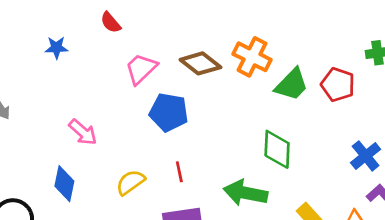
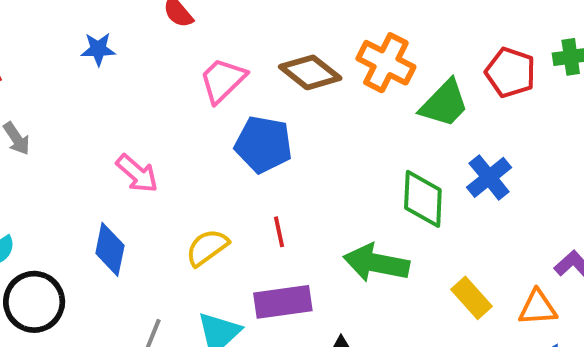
red pentagon: (338, 85) -> (510, 72), moved
blue cross: (366, 156) -> (489, 177), moved

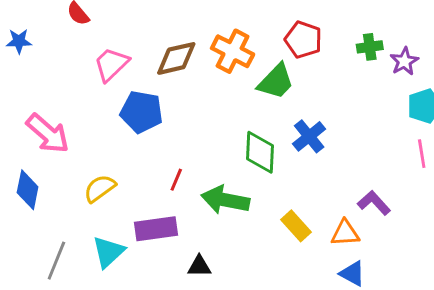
brown diamond: (310, 72) -> (176, 58), turned -51
red pentagon: (510, 72) -> (303, 40), moved
pink arrow: (137, 174) -> (48, 133), size x1.4
red line: (279, 232) -> (176, 180), moved, turned 35

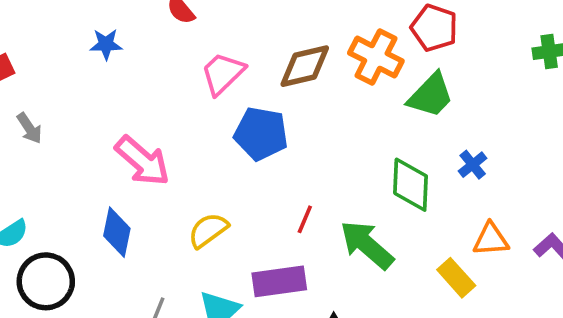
red pentagon: (303, 40) -> (434, 28), moved
blue cross: (309, 136) -> (473, 165), size x0.7
green arrow: (225, 200) -> (367, 245), turned 30
orange triangle: (345, 233) -> (491, 239), moved

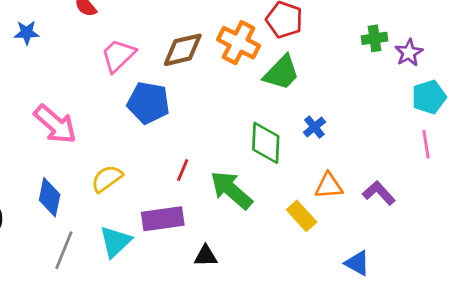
blue diamond: (117, 232) -> (50, 197), moved

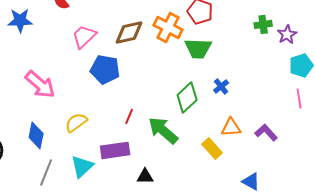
blue star: (27, 33) -> (20, 20), size x1.4
green trapezoid: (281, 73) -> (198, 48), turned 48
green diamond: (266, 143) -> (187, 97), turned 44

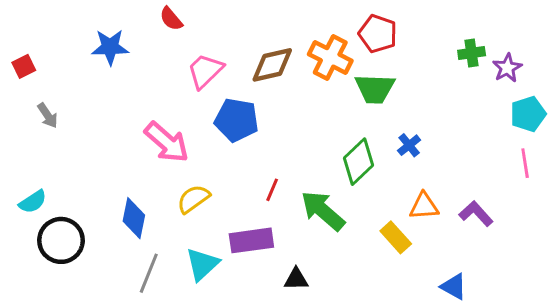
pink arrow: (40, 84) -> (167, 142), moved

